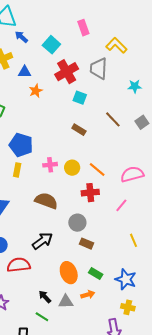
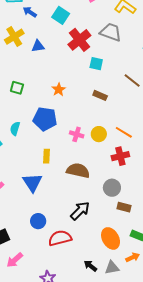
gray trapezoid: (99, 68) -> (111, 32), turned 115
orange star: (36, 91) -> (59, 90), moved
pink cross: (50, 165) -> (77, 134), turned 32
yellow rectangle: (17, 170) -> (47, 156), moved

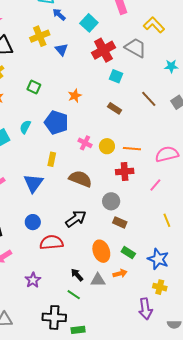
blue triangle: (38, 46) -> (61, 49), turned 48
orange line: (124, 132) -> (132, 149), turned -36

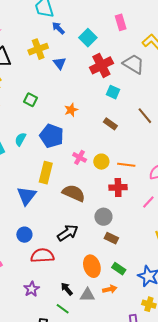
yellow rectangle: (52, 159) -> (46, 173), size x1.5
purple star: (33, 280) -> (32, 289), moved

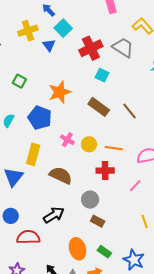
cyan square: (88, 38) -> (63, 28), moved
orange star: (71, 110) -> (60, 92), size x1.6
brown line: (145, 116) -> (129, 111), moved
brown rectangle: (110, 124) -> (99, 107), size x1.5

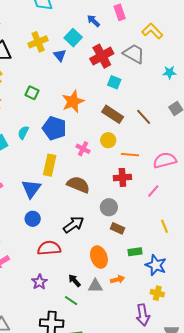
blue arrow: (48, 10) -> (93, 21), moved
yellow circle: (89, 144) -> (108, 140), moved
blue circle: (11, 216) -> (33, 219), moved
green rectangle: (104, 252) -> (135, 252), moved, turned -40

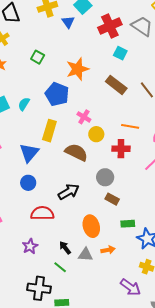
cyan semicircle: (23, 133) -> (24, 104), moved
yellow circle: (108, 140) -> (96, 134), moved
purple arrow: (143, 315) -> (130, 287), turned -50

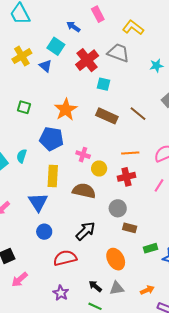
orange arrow: (108, 250) -> (147, 290), moved

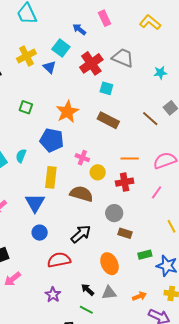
yellow L-shape: (133, 27) -> (150, 22), moved
brown line: (138, 114) -> (150, 119), moved

